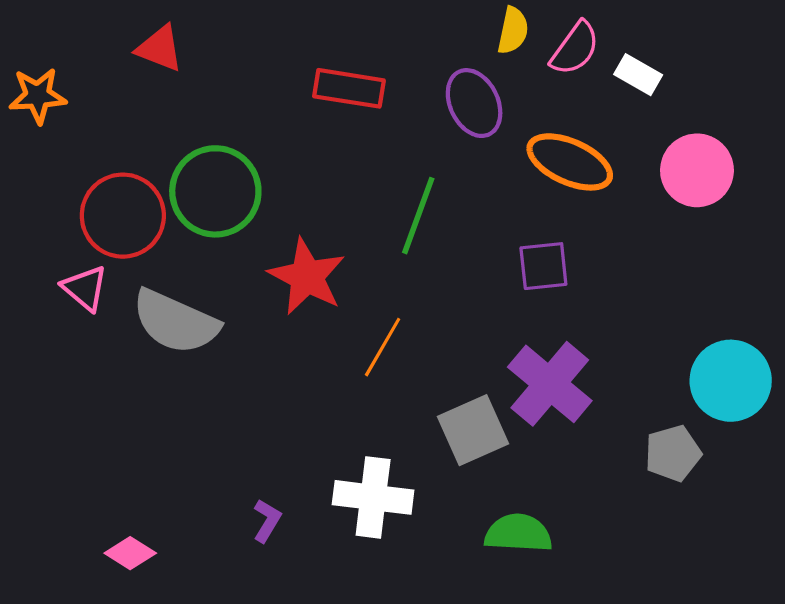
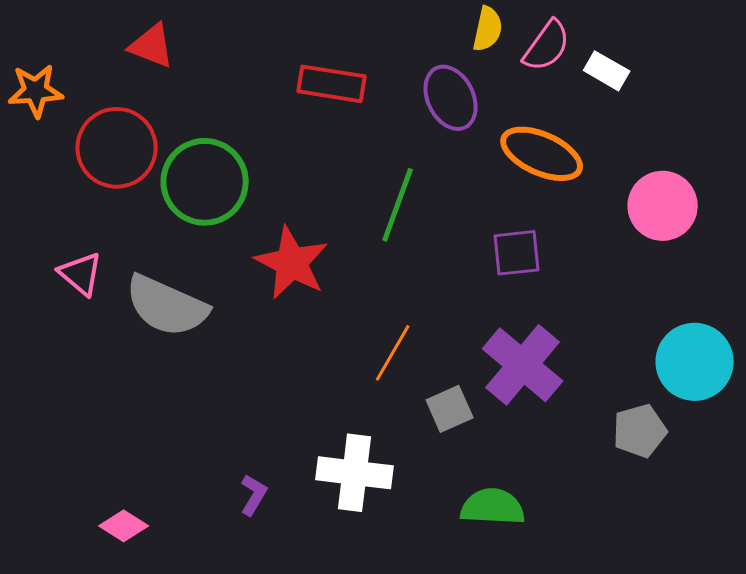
pink circle: (697, 170) -> (663, 206), moved
red circle: (123, 216) -> (117, 148), moved
orange line: (383, 347) -> (393, 353), moved
gray square: (473, 430) -> (450, 409), size x0.7

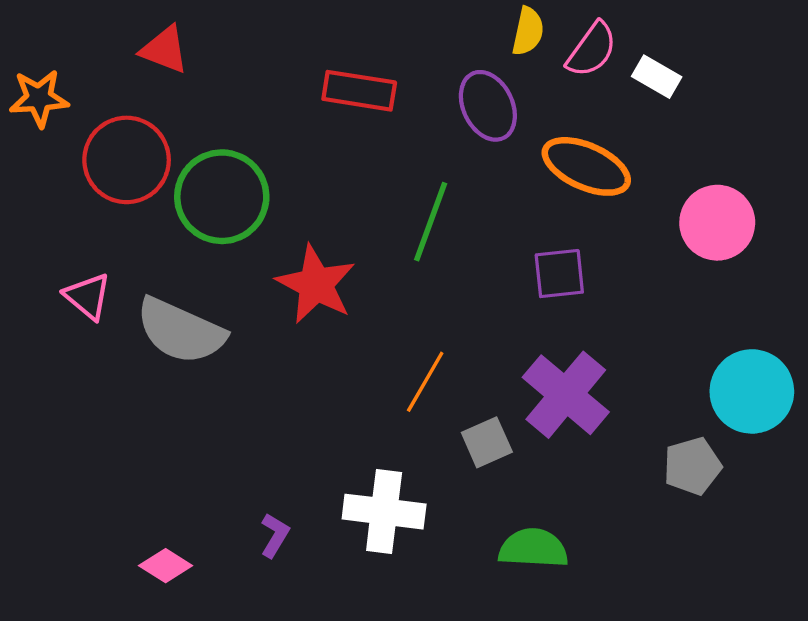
pink diamond: (124, 526) -> (166, 566), moved

